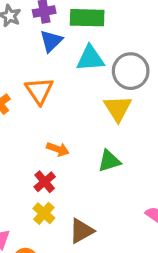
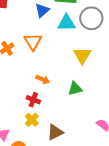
gray circle: (131, 71) -> (91, 18), moved
red cross: (45, 182) -> (33, 100), turned -32

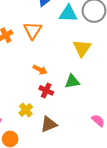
red cross: (33, 100) -> (46, 90), moved

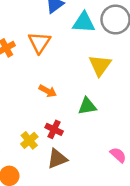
red cross: (46, 90) -> (54, 129), moved

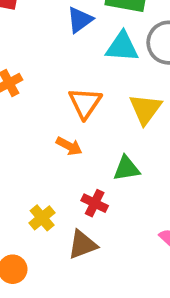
orange triangle: (39, 42) -> (85, 103), moved
red cross: (54, 129) -> (95, 203), moved

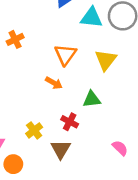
brown triangle: (82, 245) -> (61, 149), turned -40

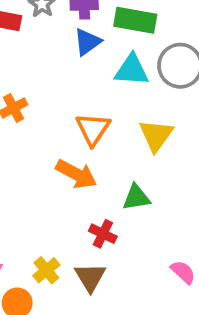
orange arrow: (54, 83) -> (76, 174), size x1.5
yellow cross: (34, 130) -> (46, 270), moved

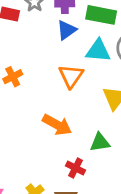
orange triangle: (93, 129) -> (71, 76), moved

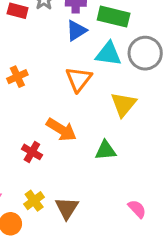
red cross: (76, 168) -> (32, 152), moved

